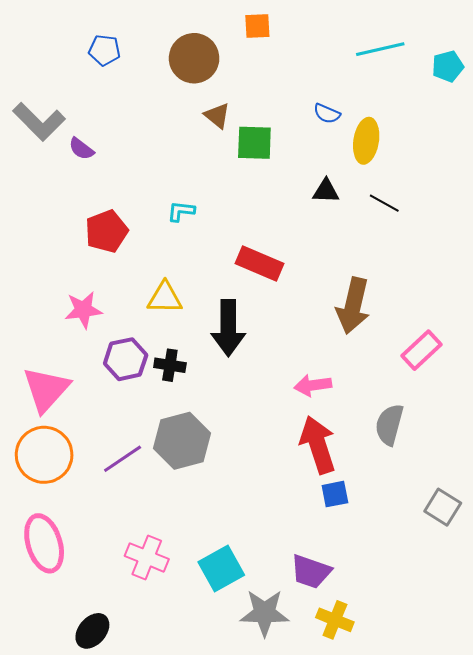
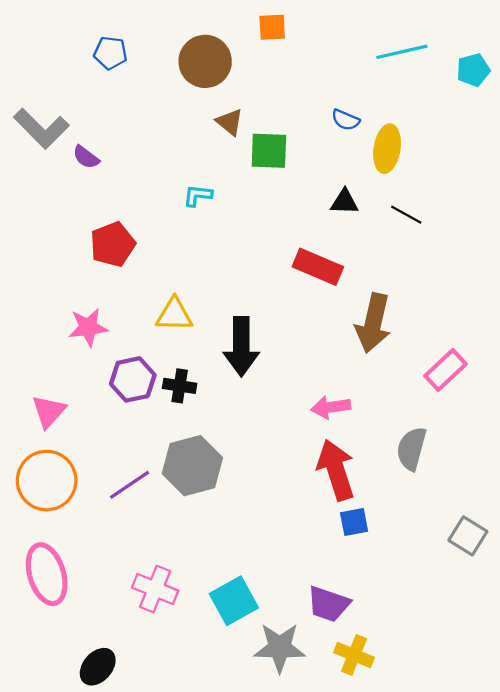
cyan L-shape: (181, 211) -> (198, 195), moved
red rectangle: (259, 264) -> (318, 267), moved
pink triangle: (46, 389) -> (49, 411), size x0.7

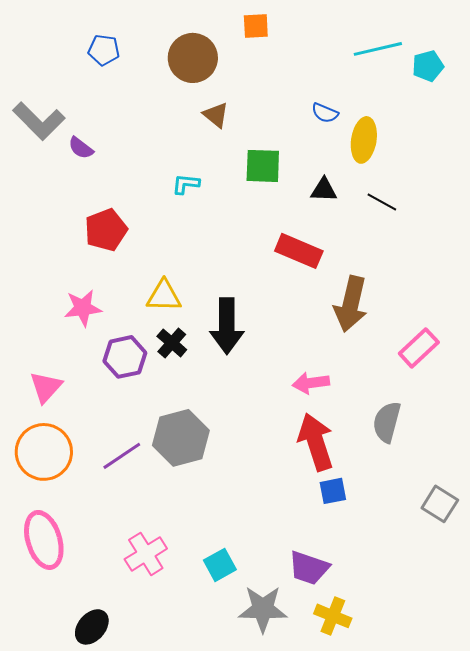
cyan pentagon: (473, 70) -> (428, 66), moved
green square: (269, 151) -> (263, 166), moved
black cross: (180, 386) -> (172, 343), moved, turned 32
pink cross: (155, 589) -> (146, 554), turned 36
cyan square: (234, 601) -> (220, 565), size x0.7

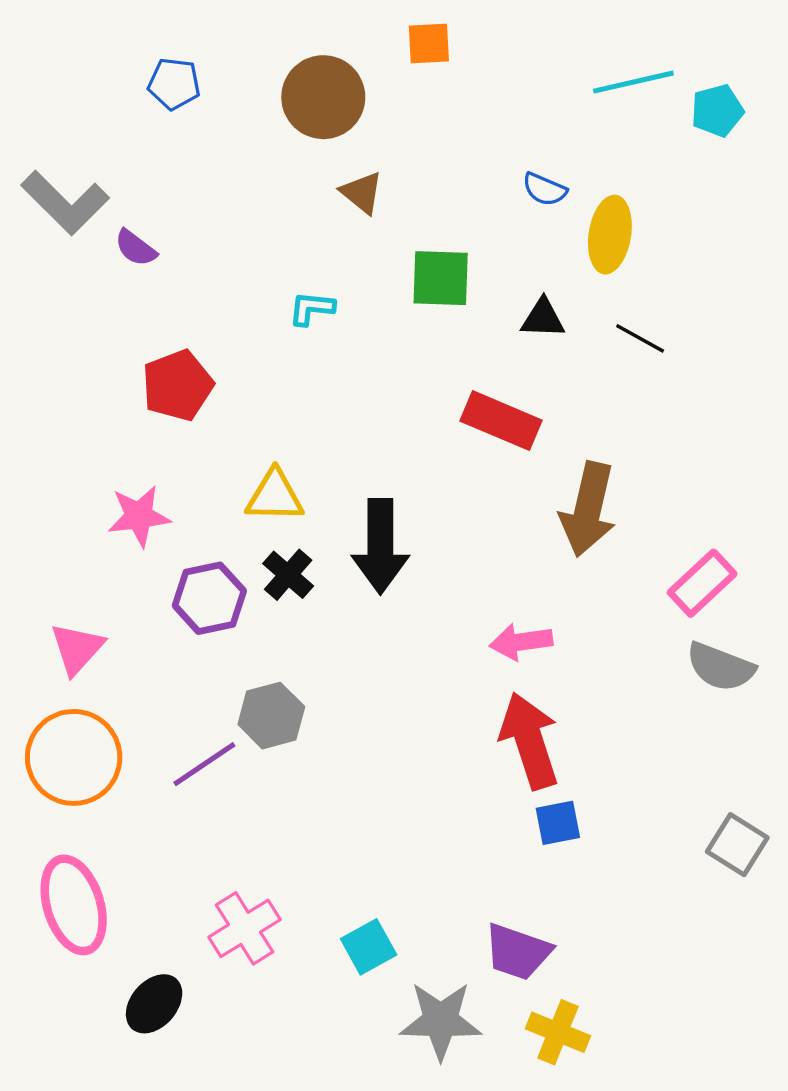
gray semicircle: (387, 422) -> (720, 667), moved, turned -84
gray hexagon: (181, 438) -> (271, 716), moved, size x0.7
black ellipse: (92, 627) -> (154, 1004), moved

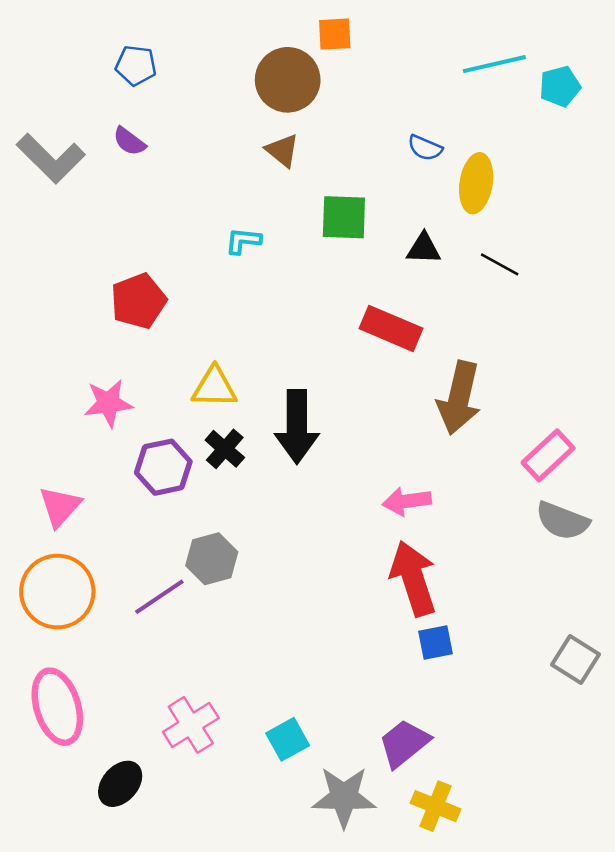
brown circle: (323, 97) -> (288, 80), moved
purple semicircle: (136, 248) -> (129, 141), moved
purple trapezoid: (518, 952) -> (404, 743), turned 122

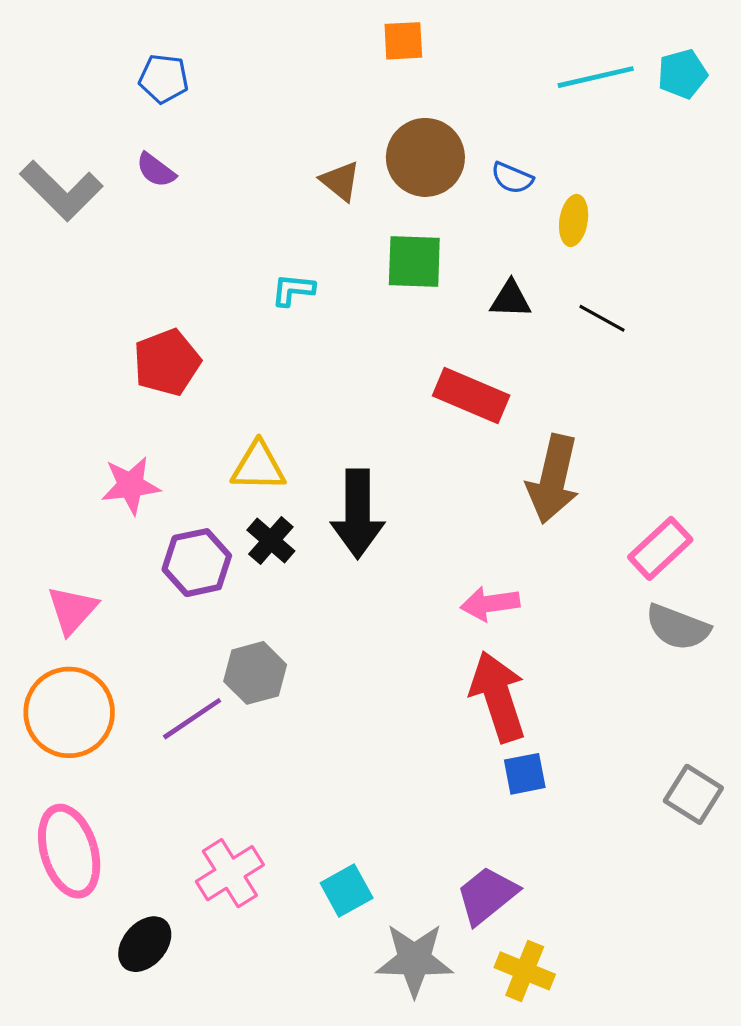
brown circle: (288, 80) -> (425, 157), moved
cyan pentagon: (560, 86) -> (682, 74), moved
yellow ellipse: (476, 183) -> (574, 220), size x0.7

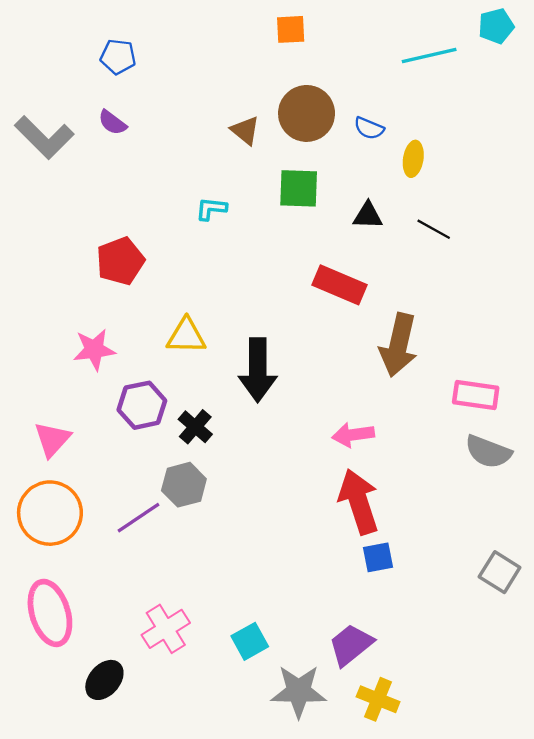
cyan pentagon: (682, 74) -> (496, 26), moved
black cross: (271, 541) -> (195, 427), moved
pink rectangle: (660, 548) -> (476, 395), turned 51

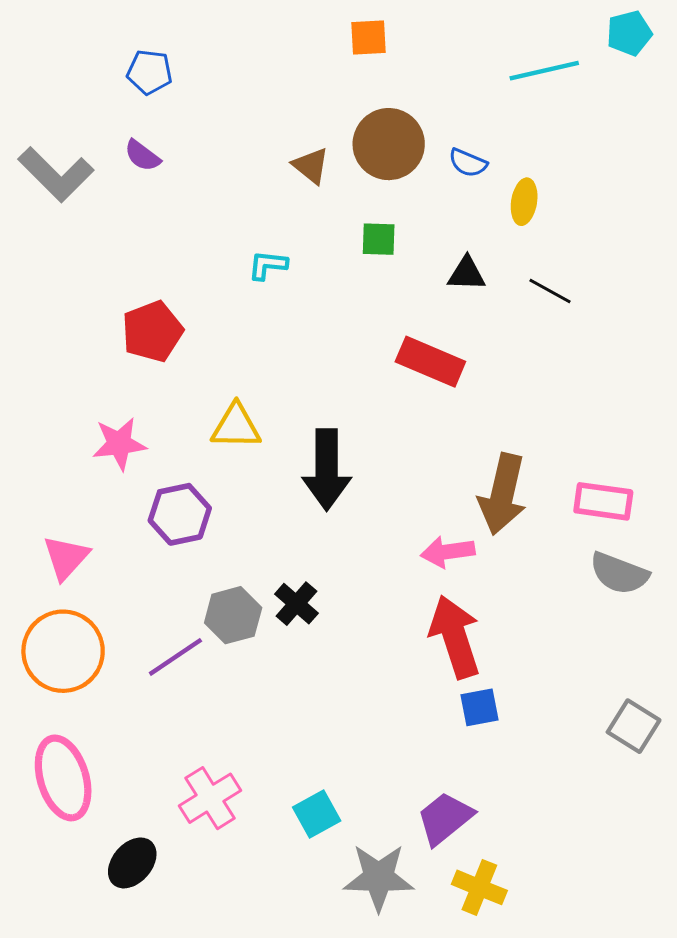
green square: (299, 188) -> (379, 239), size x0.7
brown arrow: (398, 345) -> (502, 494), moved
black cross: (195, 427) -> (296, 604), moved

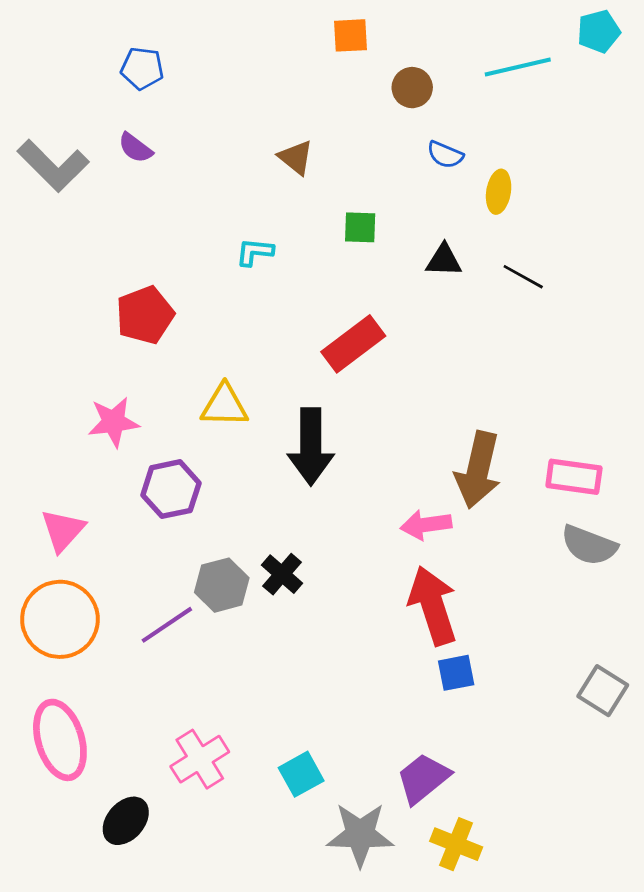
brown circle: (389, 144) -> (412, 88), moved, size x0.6
red rectangle: (430, 362) -> (353, 344), moved, turned -60

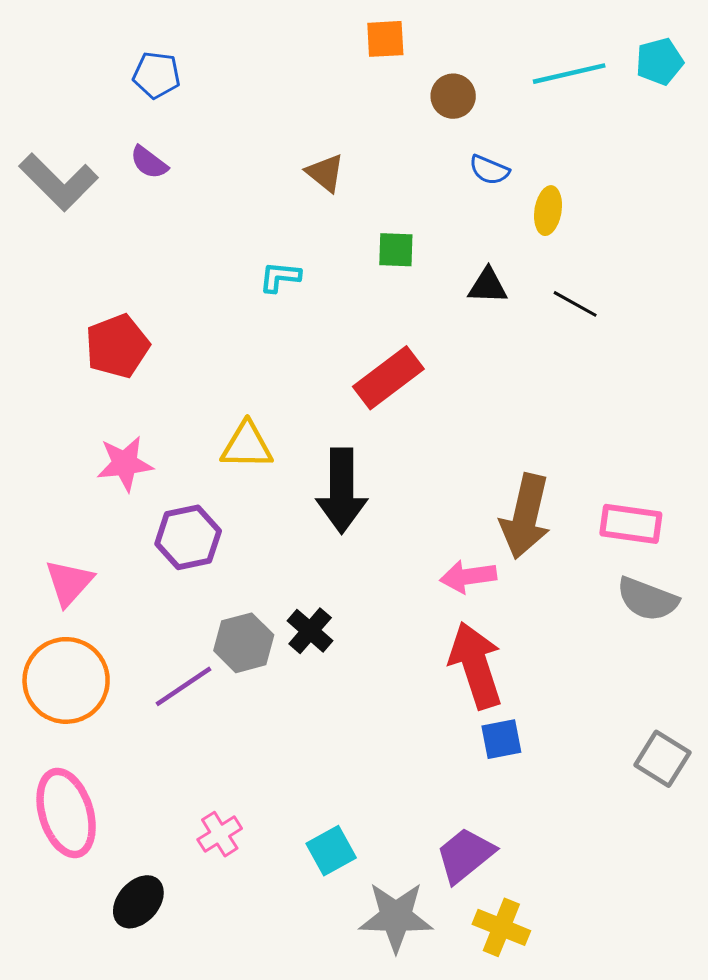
cyan pentagon: (599, 31) -> (659, 61), moved
red pentagon: (145, 315) -> (117, 346), moved
pink cross: (200, 759) -> (220, 834), size x0.7

